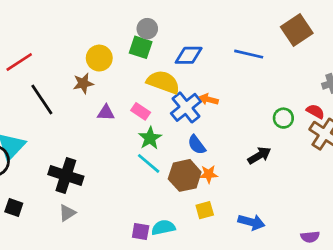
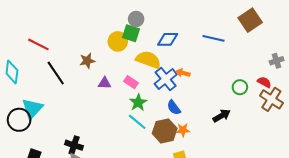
yellow circle: (99, 58) -> (118, 41), moved
red line: (19, 62) -> (38, 44), turned 60
black cross: (66, 175) -> (74, 145), moved, size x0.7

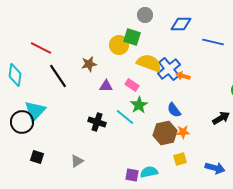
gray circle: (136, 19) -> (145, 15), moved
blue diamond: (168, 39) -> (181, 24), moved
blue cross: (166, 79) -> (169, 69), moved
cyan line: (137, 122) -> (125, 117), moved
black cross: (74, 145) -> (97, 122), moved

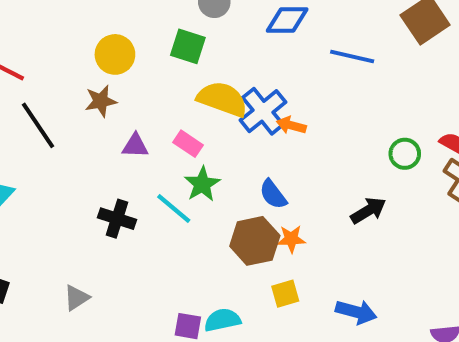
yellow circle: (119, 45) -> (115, 54), moved

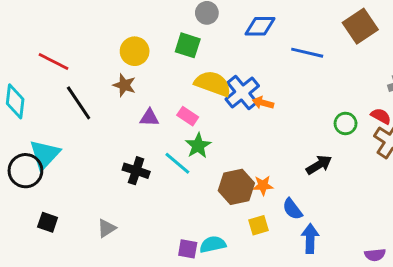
brown star: (101, 101) -> (124, 85), turned 30
blue semicircle: (273, 194) -> (292, 209), moved
blue arrow: (356, 312) -> (310, 239), turned -104

